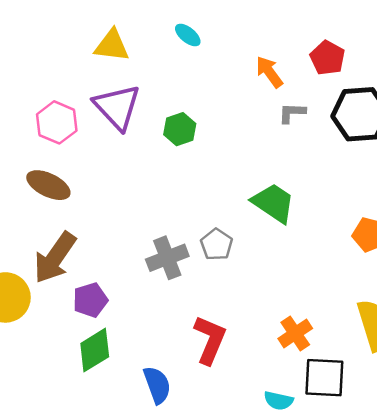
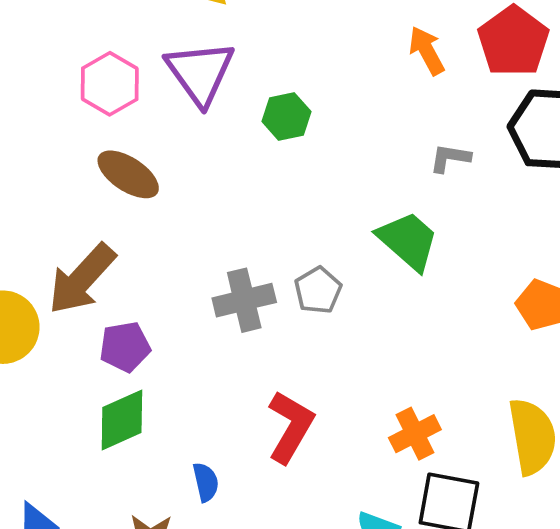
red pentagon: (327, 58) -> (513, 41), size x1.4
gray L-shape: (292, 113) -> (450, 158), moved
brown ellipse: (48, 185) -> (128, 174), moved
blue semicircle: (157, 385) -> (206, 482), size x0.7

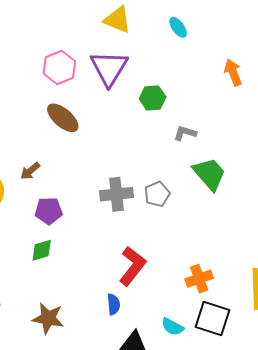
gray L-shape: (450, 158) -> (185, 133), moved
brown arrow: (82, 279) -> (30, 171), size x0.5
green diamond: (122, 420) -> (42, 250), size x0.7
blue semicircle: (206, 482) -> (113, 304), moved

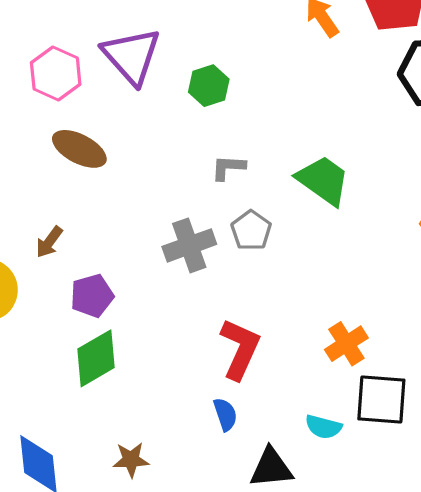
gray L-shape: (185, 133) -> (228, 168), moved
green diamond: (42, 250) -> (96, 358), size x1.5
brown star: (48, 318) -> (131, 460), size x0.7

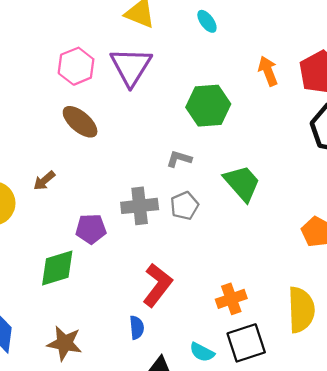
green hexagon: (209, 86) -> (208, 106), moved, size x1.5
purple pentagon: (92, 296) -> (91, 229), moved
black square: (381, 400) -> (246, 343), turned -36
brown star: (131, 460) -> (65, 343), size x1.4

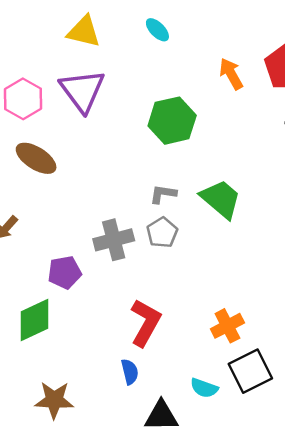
gray L-shape: (179, 159) -> (163, 194), moved

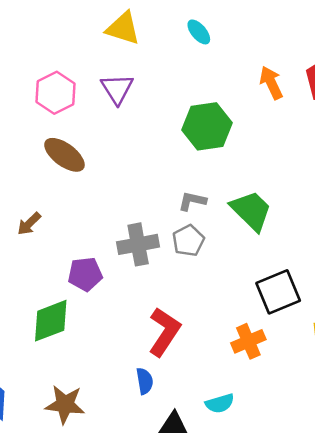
purple triangle: (82, 91) -> (117, 89), size x0.7
black square: (250, 371) -> (278, 292), moved
cyan semicircle: (204, 388) -> (220, 403), turned -40

